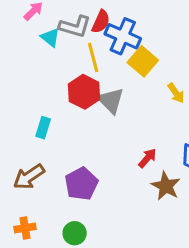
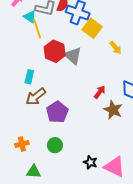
yellow line: (93, 58) -> (37, 29), moved
brown arrow: (29, 177) -> (36, 97), moved

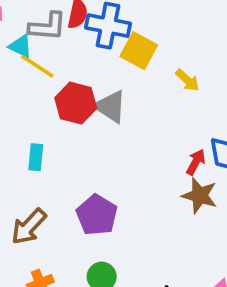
yellow line: (37, 29) -> (37, 66), turned -30
red arrow: (100, 92) -> (196, 162), moved
brown arrow: (36, 97) -> (29, 227), moved

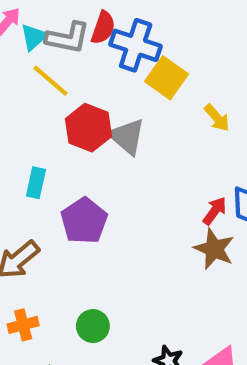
cyan triangle: (21, 46) -> (34, 37), moved, turned 45
purple pentagon: (97, 215) -> (84, 221), moved

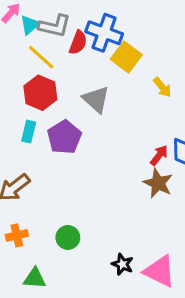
red semicircle: (103, 28) -> (78, 43), moved
red hexagon: (88, 128) -> (40, 93), moved
purple pentagon: (84, 221) -> (64, 137), moved

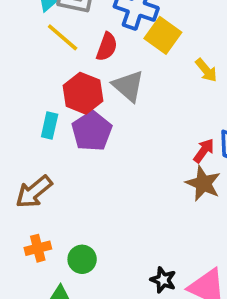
red semicircle: (78, 43) -> (107, 47), moved
red hexagon: (40, 93) -> (83, 93), moved
green circle: (68, 237) -> (82, 259), moved

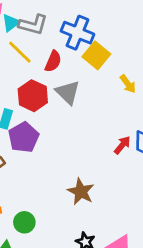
purple pentagon: (92, 131) -> (24, 137), moved
brown star: (203, 183) -> (81, 192), moved

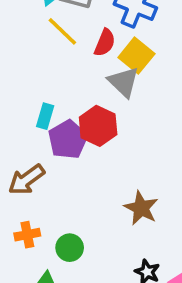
yellow square: (96, 55) -> (136, 56), moved
red hexagon: (33, 96) -> (98, 126), moved

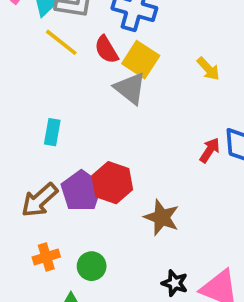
red semicircle: (105, 43) -> (106, 50), turned 132
red hexagon: (98, 126) -> (112, 183), moved
purple pentagon: (68, 140) -> (81, 191), moved

